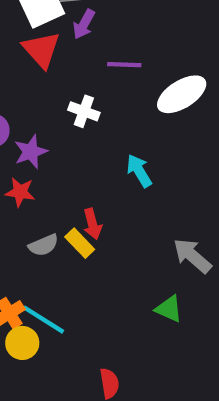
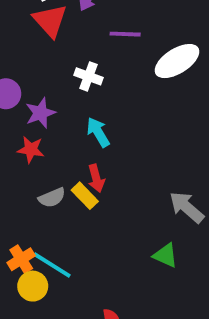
cyan arrow: (139, 171) -> (98, 132), moved

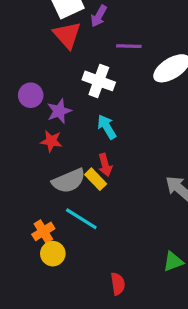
white cross: (89, 76) -> (99, 81), size x1.4
gray semicircle: (52, 198) -> (69, 181), size x1.5
green triangle: (165, 255) -> (173, 262), moved, turned -45
cyan line: (52, 265) -> (81, 219), moved

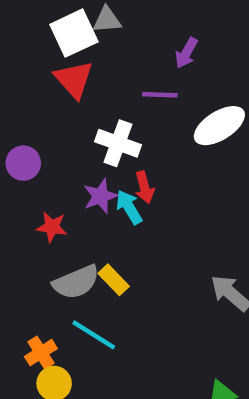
purple arrow: (99, 16) -> (186, 53), moved
purple star: (59, 111) -> (100, 196), moved
red arrow: (105, 165) -> (144, 187), moved

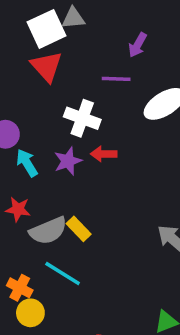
red arrow: (144, 187) -> (104, 154), turned 105
cyan arrow: (129, 207) -> (27, 163), moved
red star: (52, 227) -> (18, 209), moved
orange cross: (41, 353) -> (20, 288), turned -30

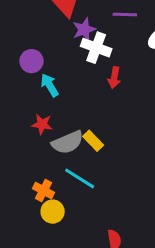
red arrow: (104, 154) -> (114, 78), turned -80
purple star: (68, 161) -> (84, 29), moved

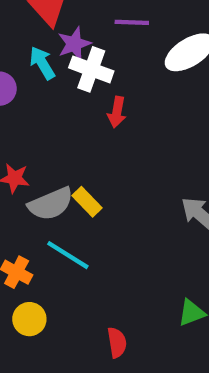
cyan arrow: (50, 85) -> (42, 63), moved
yellow circle: (53, 212) -> (29, 319), moved

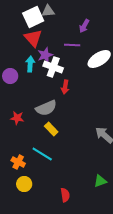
cyan arrow: (42, 63) -> (30, 64), turned 35
gray semicircle: (51, 204) -> (46, 108), moved

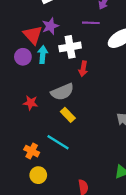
red triangle: (33, 38) -> (33, 35), moved
purple star: (45, 55) -> (50, 26), moved
cyan arrow: (30, 64) -> (43, 55), moved
white cross: (53, 67) -> (70, 47), turned -30

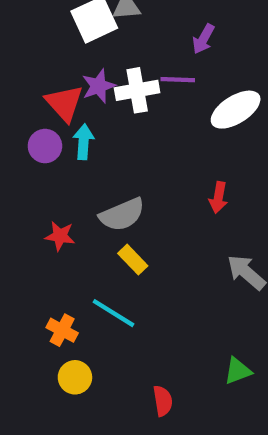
white cross: (70, 47) -> (137, 90), moved
red arrow: (83, 69) -> (218, 197), moved

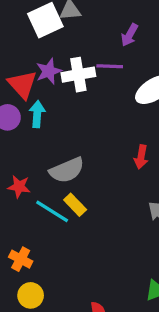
cyan line: (114, 313) -> (52, 211), moved

